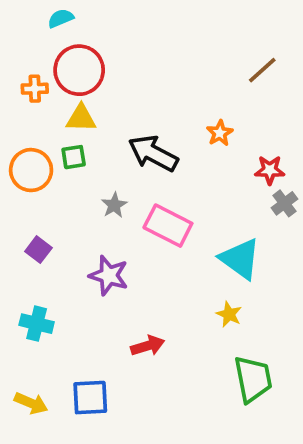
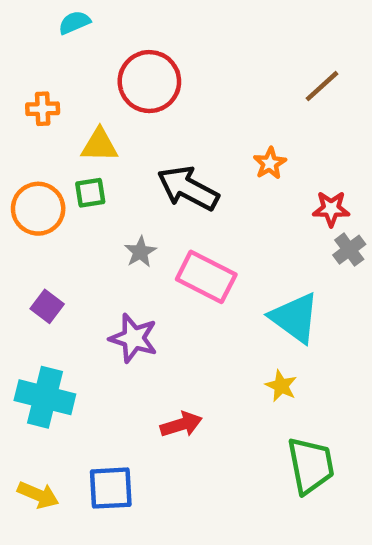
red circle: (79, 70) -> (149, 82), moved
cyan cross: (37, 324) -> (45, 397), size x1.4

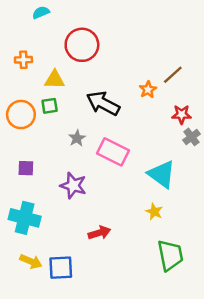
brown line: (322, 86) -> (173, 75), moved
purple square: (47, 306) -> (26, 168), turned -35
yellow arrow: (38, 495) -> (31, 261), moved

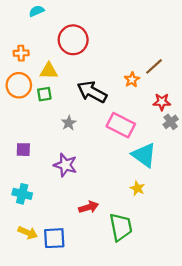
orange circle: (21, 115) -> (19, 85), moved
pink rectangle: (113, 152) -> (121, 125), moved
cyan cross: (25, 218) -> (22, 194), size x0.7
green trapezoid: (170, 255) -> (121, 227), moved

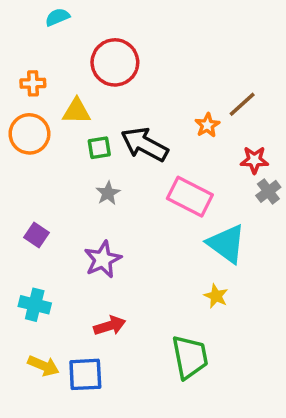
green square: (44, 94) -> (99, 148), moved
purple square: (23, 150) -> (36, 235), turned 32
purple star: (65, 165) -> (103, 259), turned 30
red arrow: (89, 207) -> (110, 326), moved

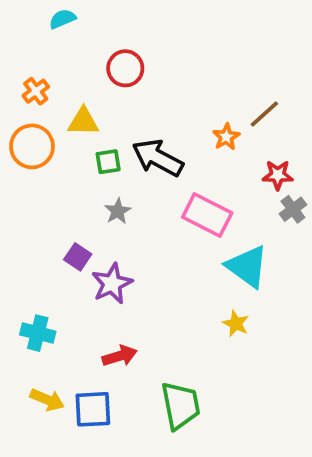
red circle: (115, 62) -> (125, 68), size x0.7
orange cross: (33, 83) -> (36, 91), turned -35
purple square: (36, 235) -> (78, 257), moved
green trapezoid: (190, 357) -> (181, 405), moved

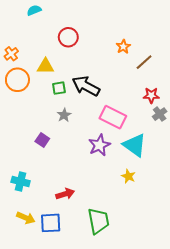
orange cross: (36, 91) -> (11, 54), moved
orange star: (226, 137) -> (123, 47), moved
purple star: (112, 284) -> (99, 145), moved

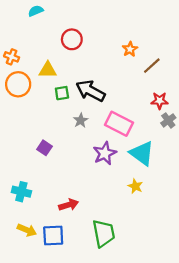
orange cross: (11, 54) -> (12, 57), turned -32
gray star: (64, 115) -> (81, 120), moved

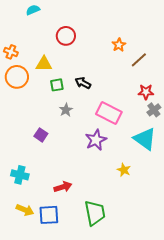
black arrow: (90, 91) -> (83, 83), size x0.6
gray star: (81, 120) -> (66, 110), moved
cyan triangle: (142, 153) -> (145, 139), moved

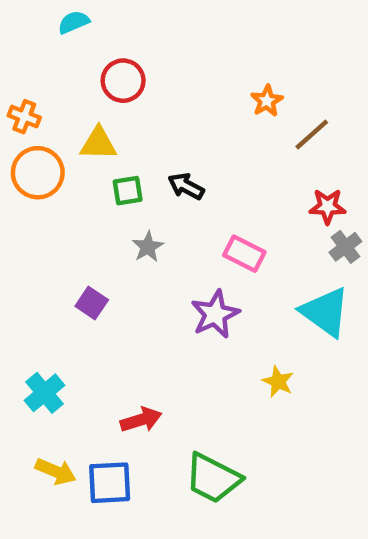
red circle: (66, 36) -> (123, 81), moved
pink rectangle: (109, 113) -> (244, 254), size x0.7
cyan cross: (20, 175) -> (44, 393), turned 36
green trapezoid: (95, 213) -> (213, 478), turned 128

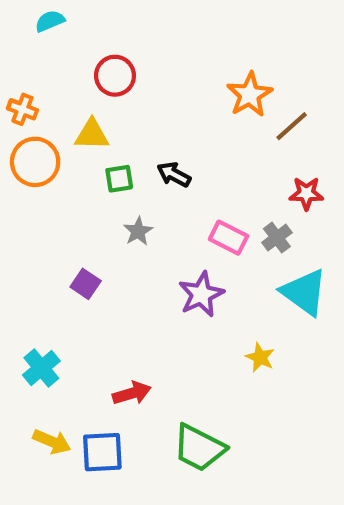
cyan semicircle: (74, 22) -> (50, 21), moved
orange star: (267, 101) -> (250, 95), size x1.5
gray cross: (345, 247) -> (277, 238), moved

